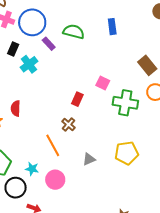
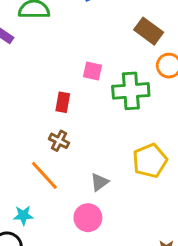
pink circle: (55, 180) -> (88, 218), moved

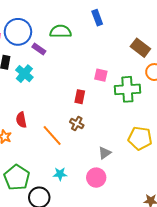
yellow pentagon: (150, 161) -> (140, 138), turned 30
orange line: (44, 175) -> (52, 135), moved
cyan star: (23, 215) -> (60, 174), moved

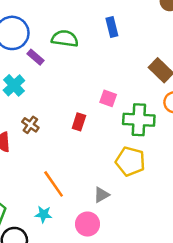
brown cross: (77, 124) -> (30, 125), moved
orange line: (52, 135) -> (54, 184), moved
yellow pentagon: (140, 138) -> (130, 161), moved

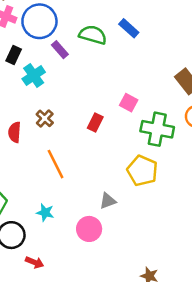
blue rectangle: (112, 27) -> (129, 28), moved, turned -42
orange line: (54, 184) -> (56, 164), moved

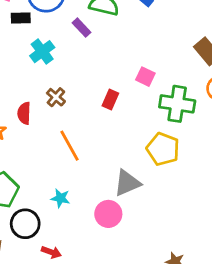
purple rectangle: (60, 50) -> (82, 28), moved
black rectangle: (14, 55) -> (21, 18), moved, turned 66
gray triangle: (108, 201) -> (127, 183), size x1.5

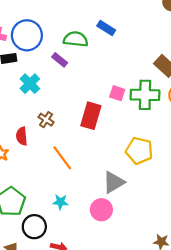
red rectangle: (110, 99) -> (91, 116), size x1.6
green cross: (177, 104) -> (145, 95), moved

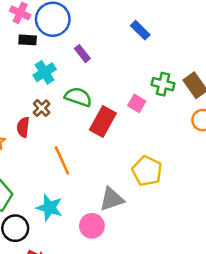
green semicircle: (76, 39) -> (78, 97), moved
green cross: (145, 95) -> (163, 84), moved, size x0.7
brown cross: (46, 120) -> (42, 108), moved
cyan star: (60, 202) -> (49, 208), size x1.5

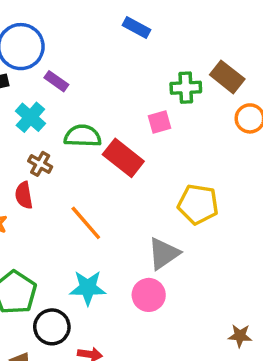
purple rectangle: (82, 54) -> (56, 81), moved
pink square: (137, 103) -> (160, 122), turned -30
red rectangle: (103, 121) -> (123, 158), turned -64

